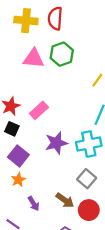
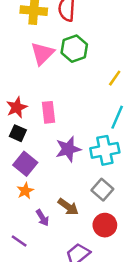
pink triangle: (34, 58) -> (42, 54), turned -50
pink rectangle: (39, 110) -> (48, 112), turned -54
brown arrow: (65, 200) -> (68, 207), moved

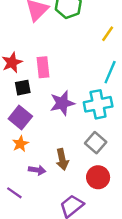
black square: (18, 133) -> (23, 88), moved, turned -35
brown arrow: (68, 207) -> (62, 159), turned 42
purple arrow: (42, 218) -> (37, 170), turned -49

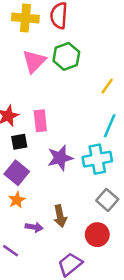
gray square: (96, 143) -> (107, 200), moved

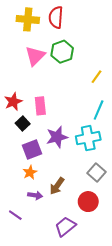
black square: (19, 142) -> (23, 124), turned -32
purple square: (17, 173) -> (32, 150), moved, turned 30
orange star: (17, 200) -> (30, 172), moved
brown arrow: (60, 216) -> (57, 186), turned 48

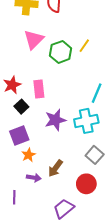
green hexagon: (62, 52) -> (61, 52), moved
yellow line: (97, 77) -> (84, 46), moved
purple square: (32, 150) -> (19, 135), moved
purple line: (15, 215) -> (14, 197), turned 56

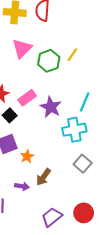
pink rectangle: (39, 89) -> (27, 98), turned 60
purple star: (55, 120) -> (51, 107), moved, turned -30
orange star: (29, 155) -> (27, 156), moved
red circle: (86, 184) -> (84, 213), moved

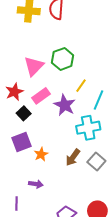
pink triangle: (22, 48) -> (34, 66), moved
yellow line: (72, 55) -> (81, 86), moved
brown arrow: (44, 177) -> (73, 157), moved

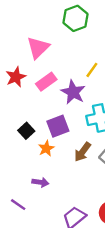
green hexagon: (63, 59) -> (75, 18), moved
black square: (24, 113) -> (26, 131), moved
purple square: (22, 142) -> (58, 126), moved
purple line: (16, 204) -> (18, 205), turned -56

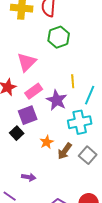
yellow line: (92, 70) -> (73, 81), turned -40
purple square: (58, 126) -> (28, 115), moved
orange star: (46, 148) -> (47, 142), moved

